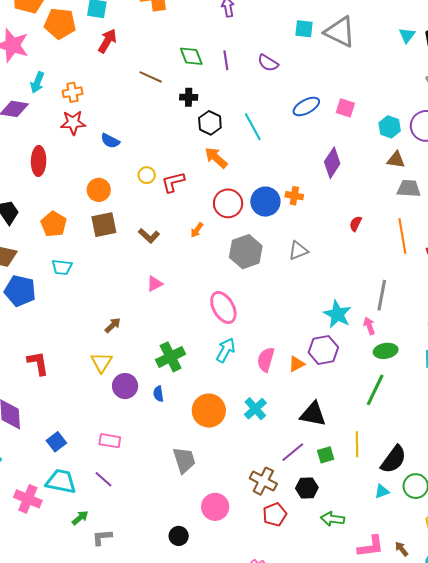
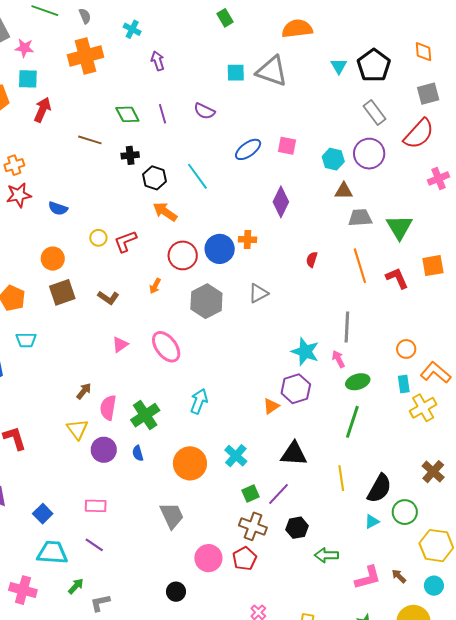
pink ellipse: (223, 307) -> (166, 347), moved
pink semicircle: (266, 360) -> (108, 408), moved
green square: (326, 455) -> (250, 493), moved
pink cross: (28, 499) -> (23, 590), moved
red pentagon: (275, 515) -> (244, 559), moved

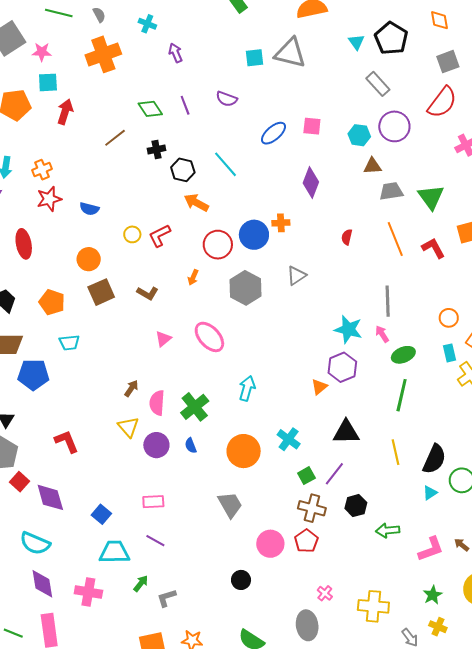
gray rectangle: (374, 112) -> (378, 84), moved
brown line: (90, 140) -> (115, 138), turned -50

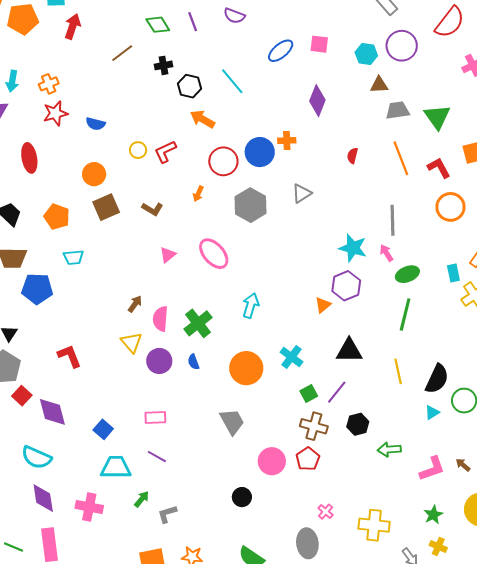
orange circle: (449, 318) -> (450, 207), moved, size x1.5

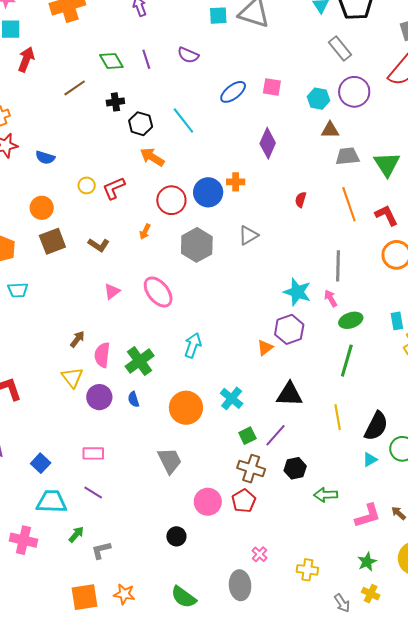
yellow cross: (374, 525) -> (307, 570), size x0.7

